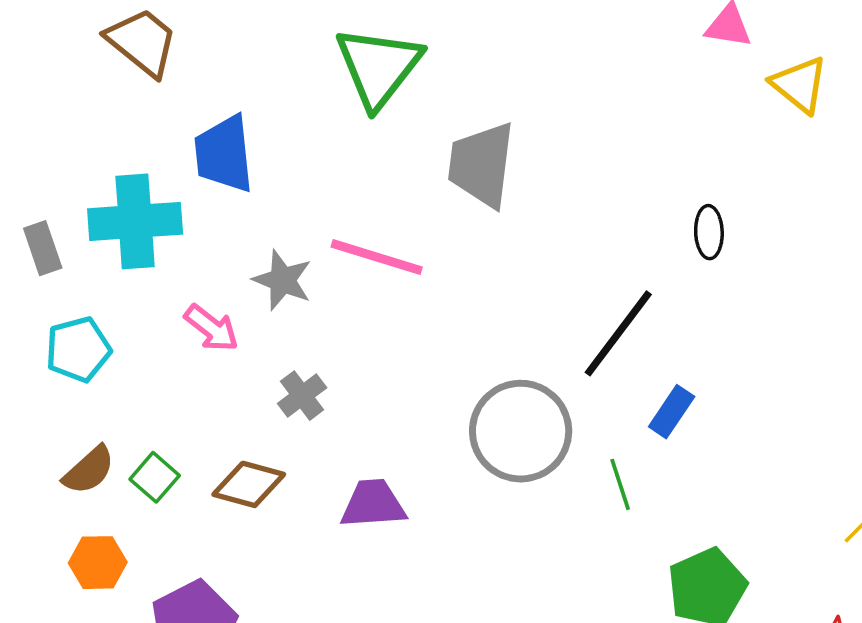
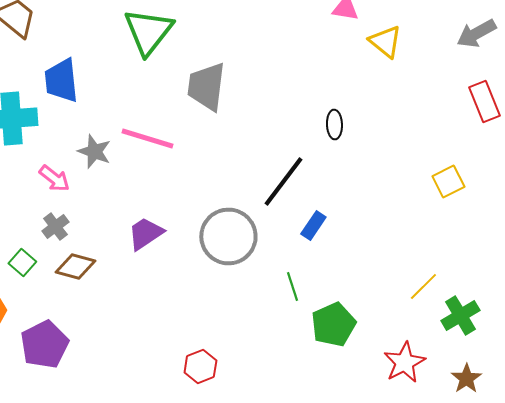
gray cross: (302, 396) -> (55, 226), moved
green line: (620, 484) -> (292, 286), moved
purple trapezoid: (373, 504) -> (145, 234), moved, turned -30

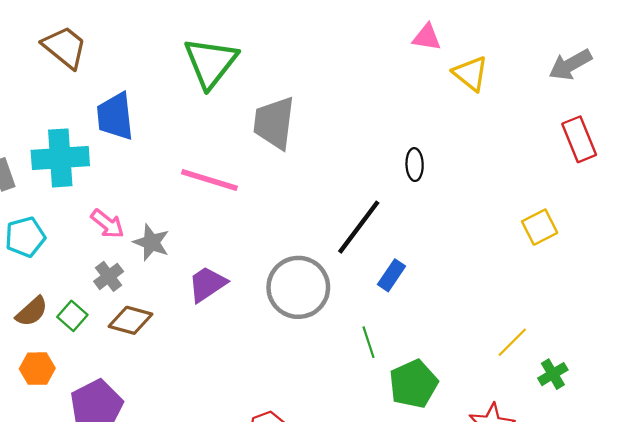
gray star: (94, 152) -> (151, 242), moved
green cross: (460, 316) -> (553, 374), size x0.7

